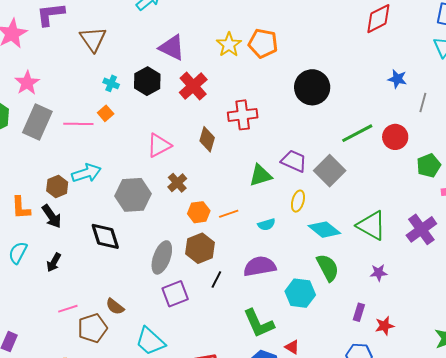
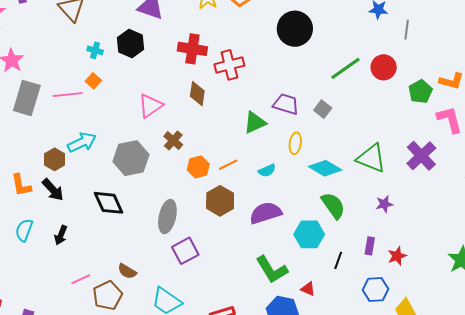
red cross: (193, 86) -> (192, 49), moved, turned -32
gray square: (330, 171) -> (323, 109), size x0.6
brown hexagon: (200, 248) -> (220, 201), moved
black line: (216, 280) -> (338, 260), moved

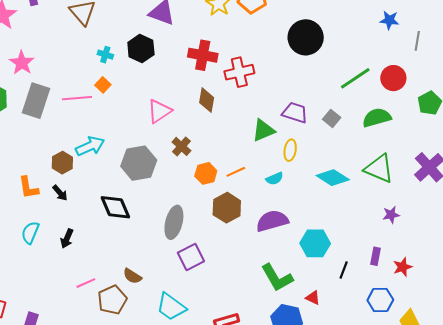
yellow ellipse: (295, 143) -> (290, 150), moved
black arrow: (53, 190) -> (60, 193), size x0.7
green semicircle: (333, 206) -> (377, 118), moved, turned -72

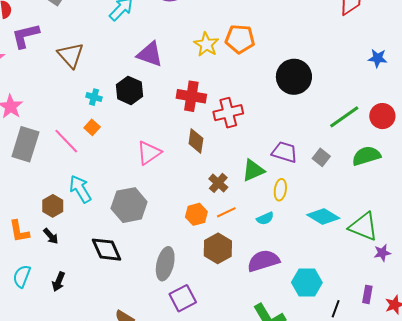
pink line: (77, 98) -> (66, 141), turned 52
cyan arrow: (90, 146) -> (80, 189), turned -96
brown cross: (181, 146) -> (218, 183), moved
green triangle: (379, 169) -> (363, 227), moved

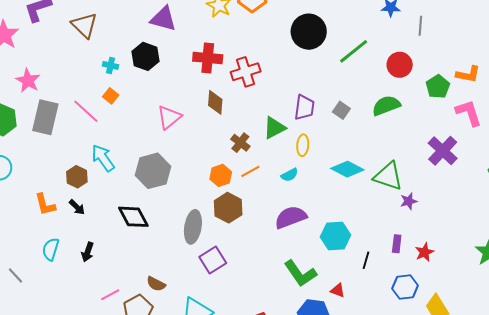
green line: (344, 117) -> (354, 51), moved
purple trapezoid: (285, 152) -> (304, 107), turned 84
brown hexagon: (218, 248) -> (228, 208), moved

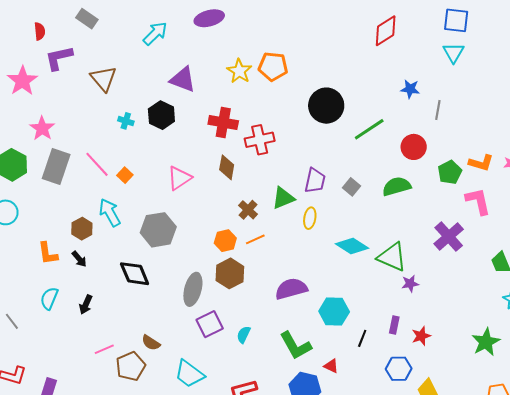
orange square: (111, 96) -> (125, 175), moved
cyan semicircle: (290, 175) -> (244, 335), moved, turned 138

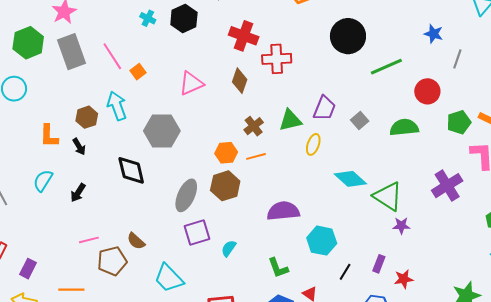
gray rectangle: (56, 166) -> (72, 52), turned -48
green L-shape: (296, 346) -> (278, 268), size x0.7

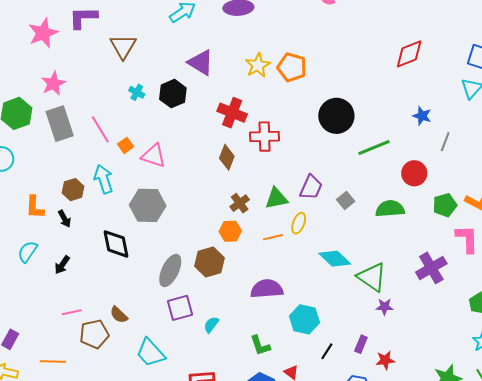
pink triangle: (191, 83) -> (154, 156), moved, turned 40
orange hexagon: (226, 153) -> (230, 231), moved
orange line: (256, 156) -> (273, 237), moved

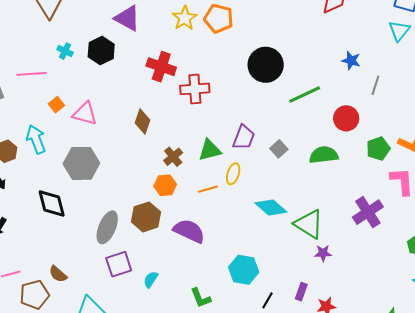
pink line: (100, 129) -> (31, 74), moved, turned -60
brown diamond: (227, 157) -> (142, 122), moved
purple semicircle: (267, 289) -> (189, 231), moved, turned 32

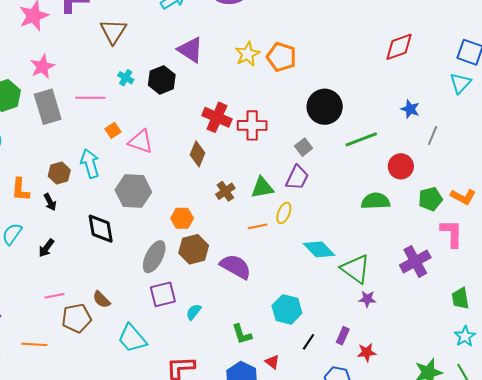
red cross: (161, 67) -> (217, 117), moved
gray square: (279, 149) -> (304, 147), moved
orange hexagon: (165, 185) -> (182, 218), moved

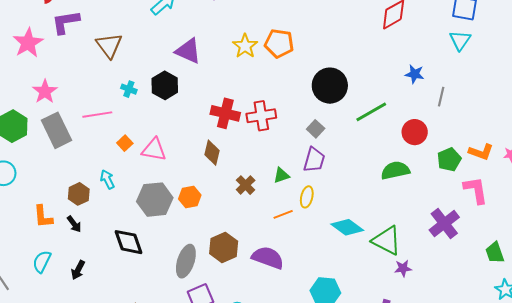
cyan arrow: (90, 163) -> (107, 179), size x0.7
green triangle: (262, 188) -> (281, 175), size x0.7
orange hexagon: (182, 218) -> (190, 197), moved

